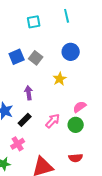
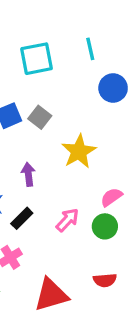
cyan square: (34, 22) -> (36, 59), size x1.5
blue circle: (71, 52) -> (113, 88), moved
yellow star: (60, 79) -> (79, 152), size x1.5

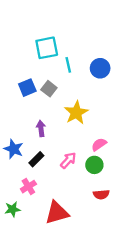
cyan line: (90, 49) -> (68, 65), moved
red semicircle: (105, 280) -> (101, 194), moved

